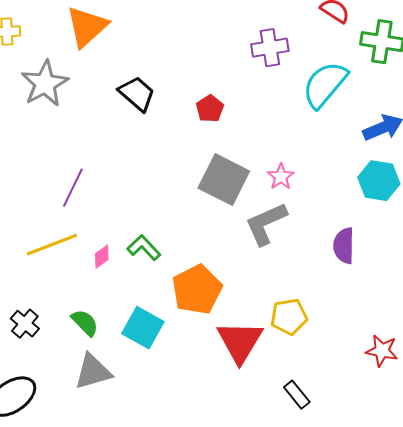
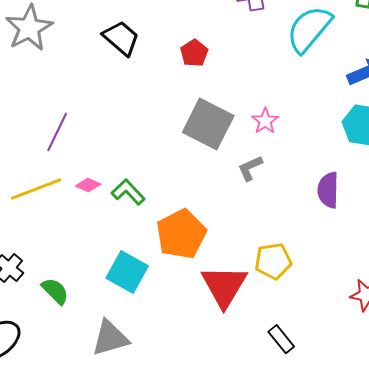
gray L-shape: (266, 224) -> (250, 168), size x0.6
pink diamond: (102, 257) -> (88, 185), moved, turned 60
green semicircle: (85, 323) -> (55, 291), moved
gray triangle: (93, 372) -> (110, 338), moved

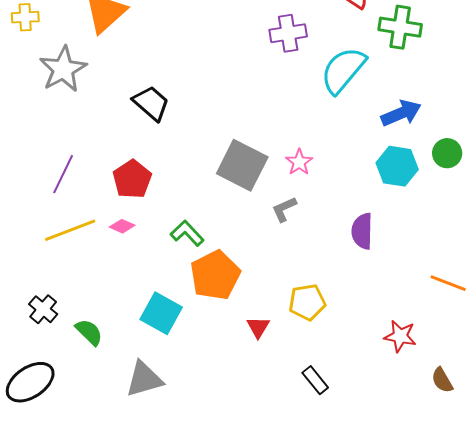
black trapezoid: (121, 38) -> (151, 103), moved
red pentagon: (194, 53) -> (132, 179), moved, size x1.4
purple line: (57, 132) -> (63, 174), moved
green L-shape: (128, 192) -> (187, 233), moved
red triangle: (224, 286) -> (258, 327), size x0.5

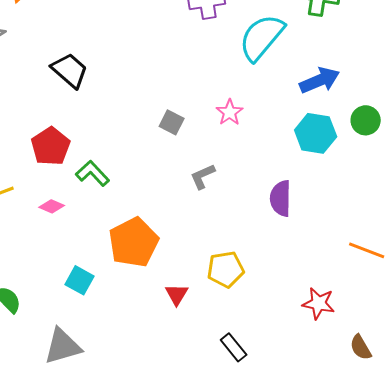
pink star: (299, 162) -> (230, 112), moved
gray square: (242, 165) -> (172, 122), moved, size x0.5
pink diamond: (122, 226) -> (52, 206), moved
green L-shape: (187, 233) -> (93, 173), moved
cyan square: (161, 313) -> (80, 280), size x0.7

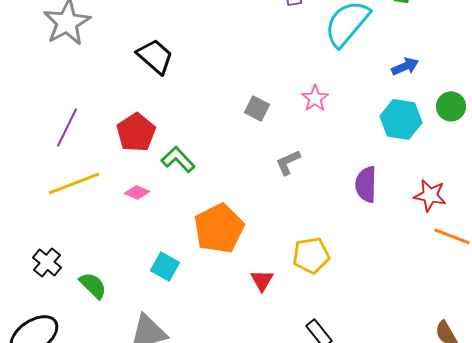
blue arrow: (320, 80) -> (405, 66), size x0.7
red star: (319, 303) -> (430, 195), moved

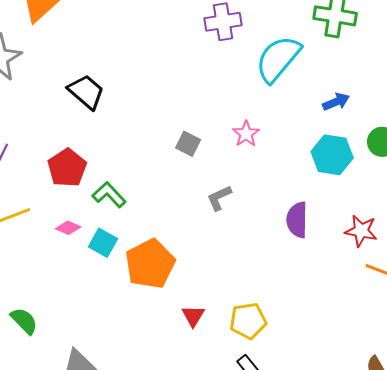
yellow pentagon: (311, 255) -> (248, 321), moved
cyan square: (165, 266) -> (103, 243), moved

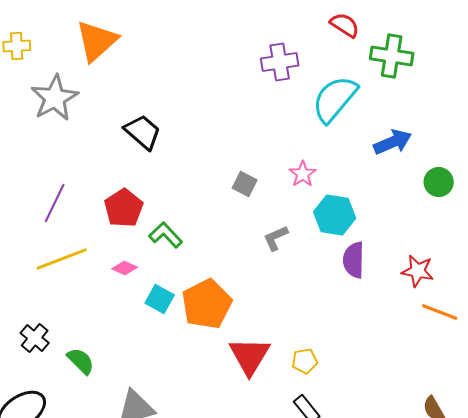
blue arrow: (336, 102) -> (393, 142), size x1.4
cyan hexagon: (332, 155) -> (335, 215), moved
cyan square: (103, 243) -> (160, 299), moved
red triangle: (193, 316) -> (250, 356), size x1.8
yellow pentagon: (248, 321) -> (305, 361), size x0.7

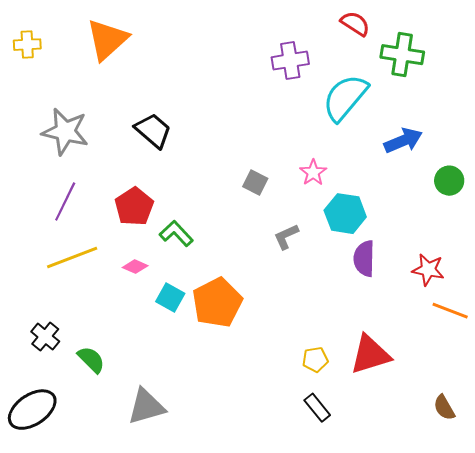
gray star: (55, 98) -> (65, 132), moved, turned -30
red triangle: (250, 356) -> (370, 355), moved, turned 42

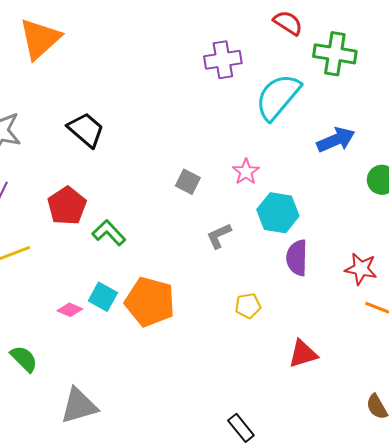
pink diamond: (135, 267) -> (70, 310), moved
orange pentagon: (217, 303) -> (150, 302), turned -30
red triangle: (370, 355) -> (303, 354), size x0.7
yellow pentagon: (315, 360) -> (248, 306), moved
black rectangle: (317, 408) -> (241, 428), moved

